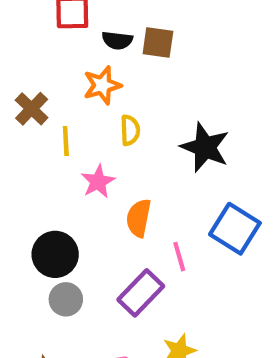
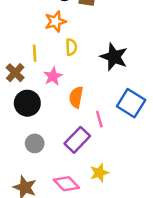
brown cross: (32, 109) -> (15, 73), moved
black circle: (55, 254) -> (27, 103), moved

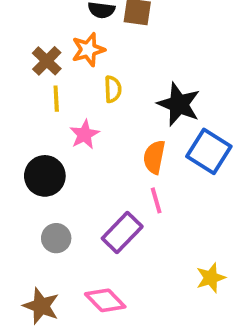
brown cross: (15, 73) -> (47, 61), moved
orange semicircle: (76, 97) -> (154, 157), moved
blue square: (131, 103) -> (209, 151), moved
yellow star: (99, 173) -> (211, 278), moved

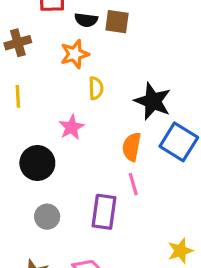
brown cross: (47, 61) -> (18, 43), moved, turned 30
yellow line: (56, 99) -> (18, 96), moved
purple rectangle: (122, 232) -> (104, 212), turned -36

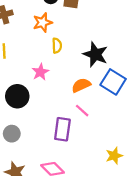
orange semicircle: (132, 147) -> (81, 85), turned 54
pink line: (133, 184) -> (82, 111), turned -32
gray circle: (47, 217) -> (12, 134), moved

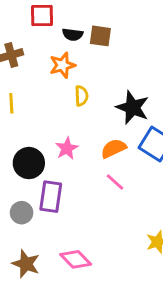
pink star: (40, 72) -> (67, 148), moved
purple rectangle: (62, 129) -> (51, 197), moved

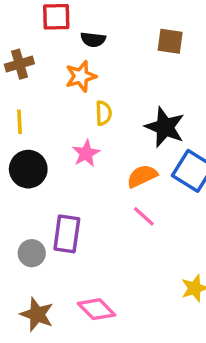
brown square: (100, 36) -> (170, 41), moved
pink star: (67, 148) -> (86, 153), moved
black circle: (29, 163) -> (28, 169), moved

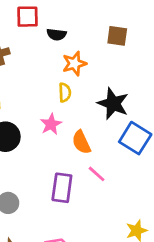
orange star: (81, 76) -> (74, 64), moved
orange semicircle: (142, 176) -> (81, 142), moved, turned -90
purple rectangle: (67, 234) -> (62, 188), moved

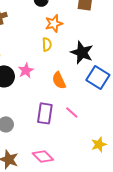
pink star: (51, 124) -> (26, 70), moved
pink line: (97, 174) -> (72, 112), moved

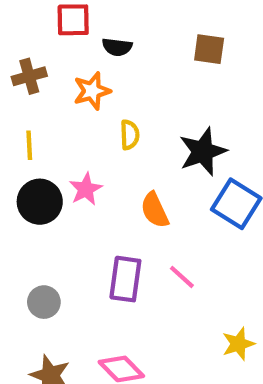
orange star: (54, 23) -> (92, 91), moved
black star: (82, 52) -> (203, 152), turned 30

